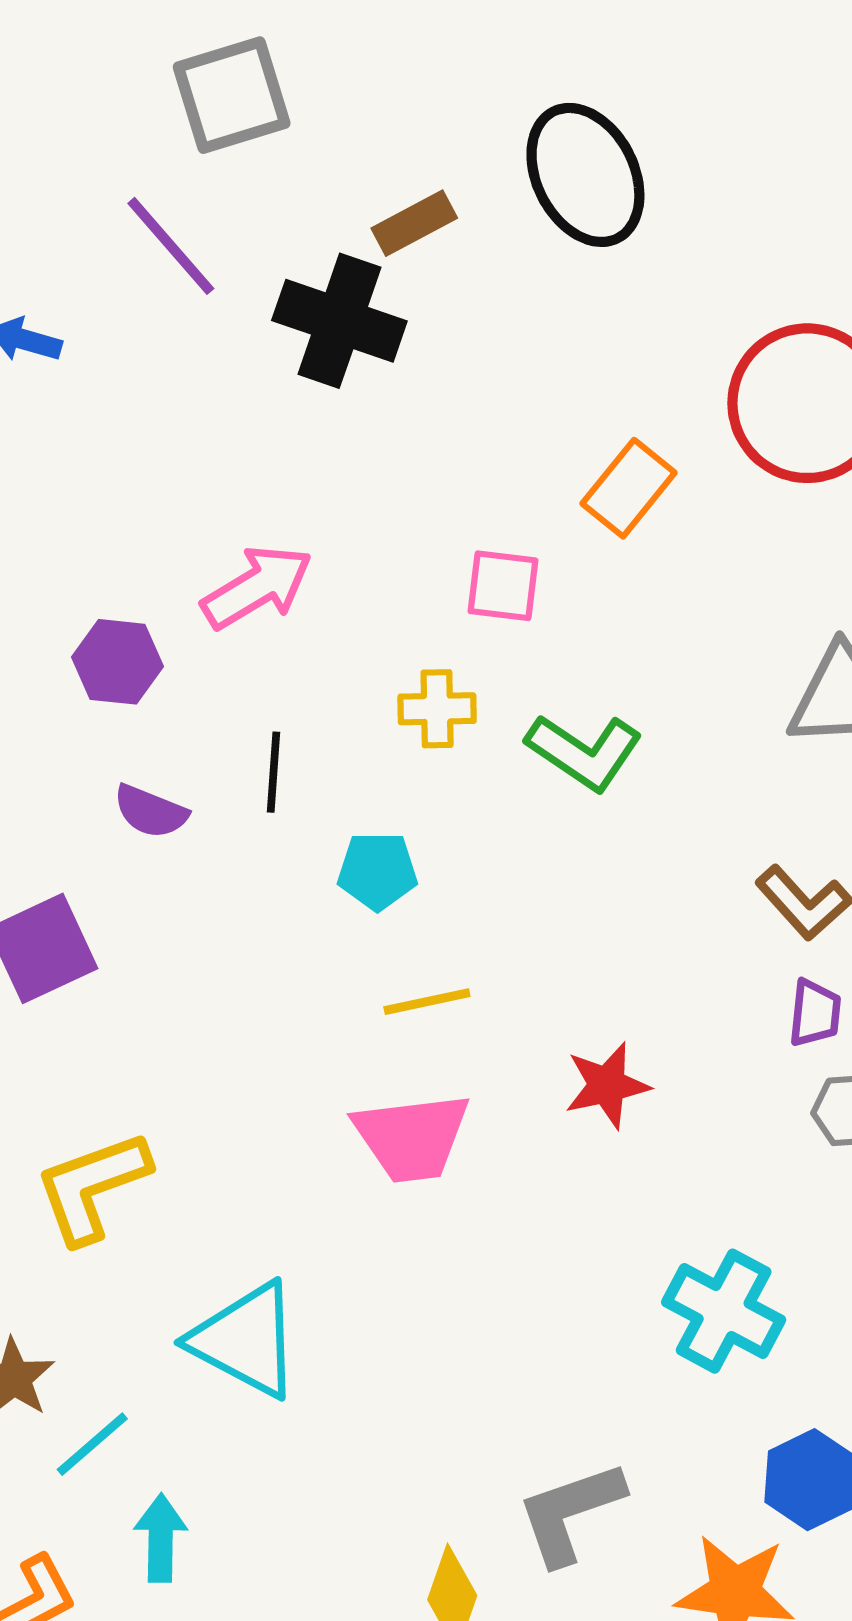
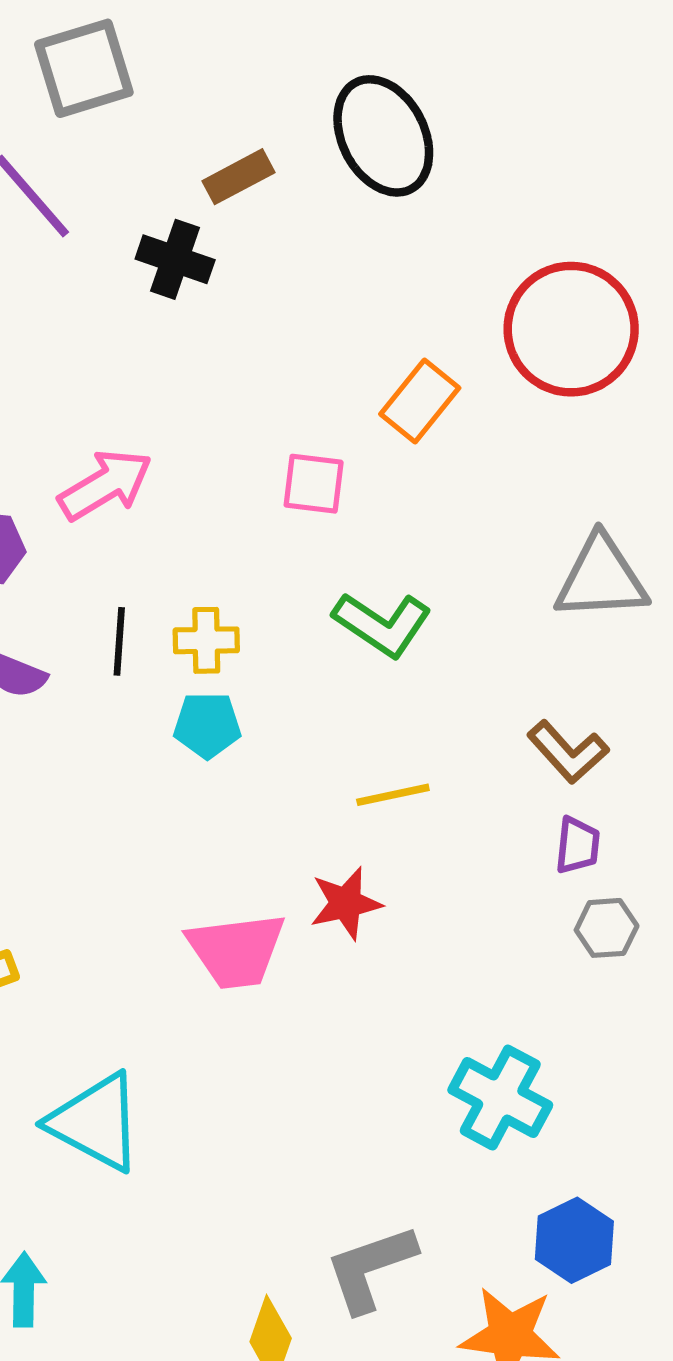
black cross: (339, 321) -> (175, 259), size x0.7
yellow cross: (437, 709) -> (206, 640), moved
yellow line: (427, 1002) -> (393, 795), moved
red star: (607, 1085) -> (346, 903), moved

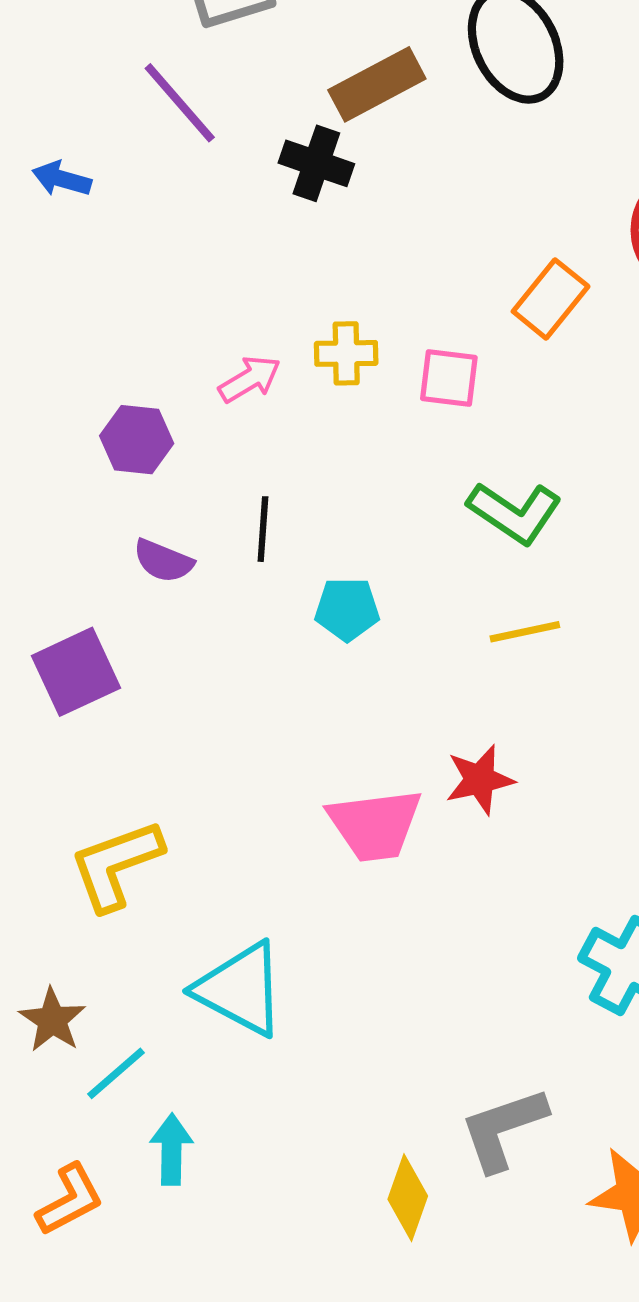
brown rectangle: (238, 177) -> (377, 84), size x1.4
pink arrow: (105, 485) -> (250, 379), size x0.7
yellow cross: (206, 640) -> (346, 353), moved
yellow line: (393, 795) -> (525, 632), moved

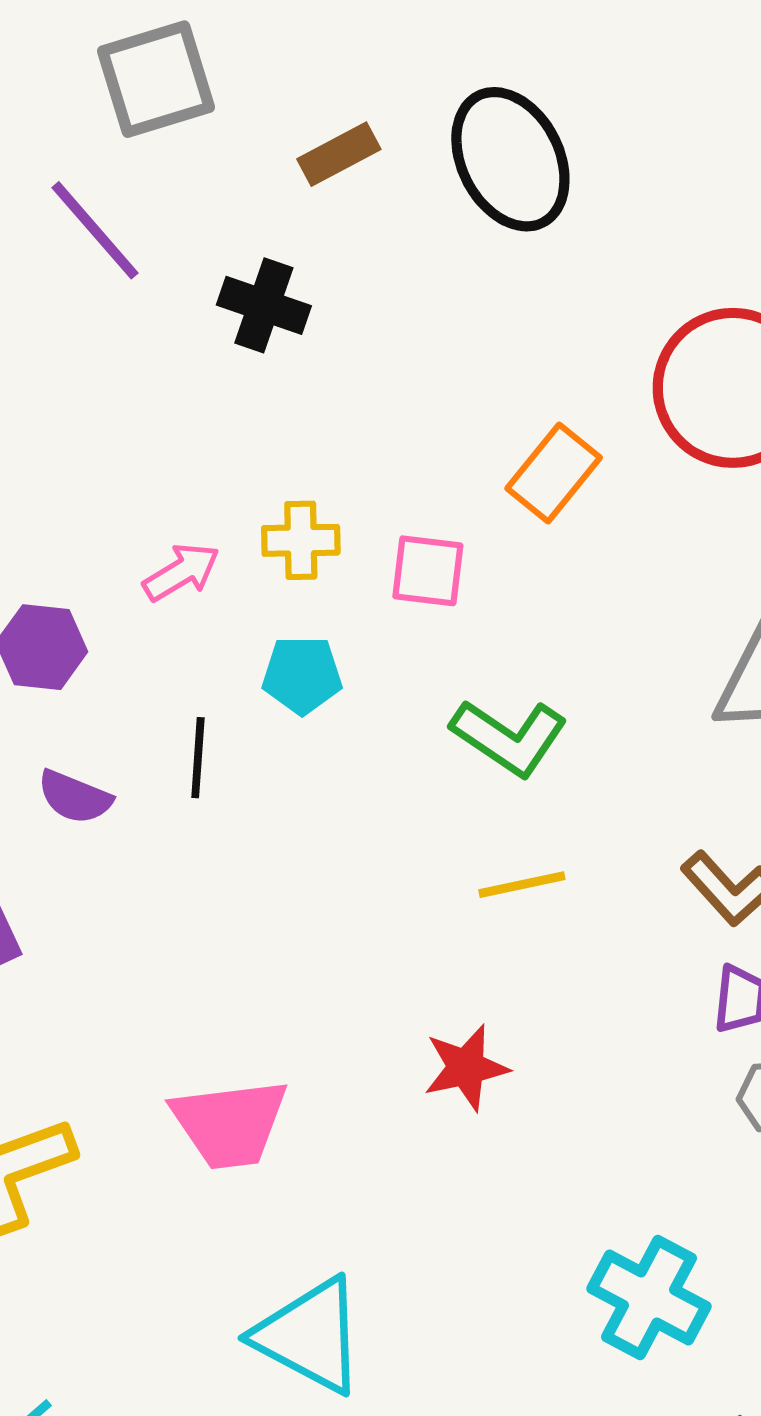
brown rectangle: (377, 84) -> (339, 154), moved, size x0.7
cyan pentagon: (347, 609) -> (302, 675), moved
pink trapezoid: (375, 825) -> (230, 1124), moved
cyan triangle: (240, 989) -> (310, 1336), moved

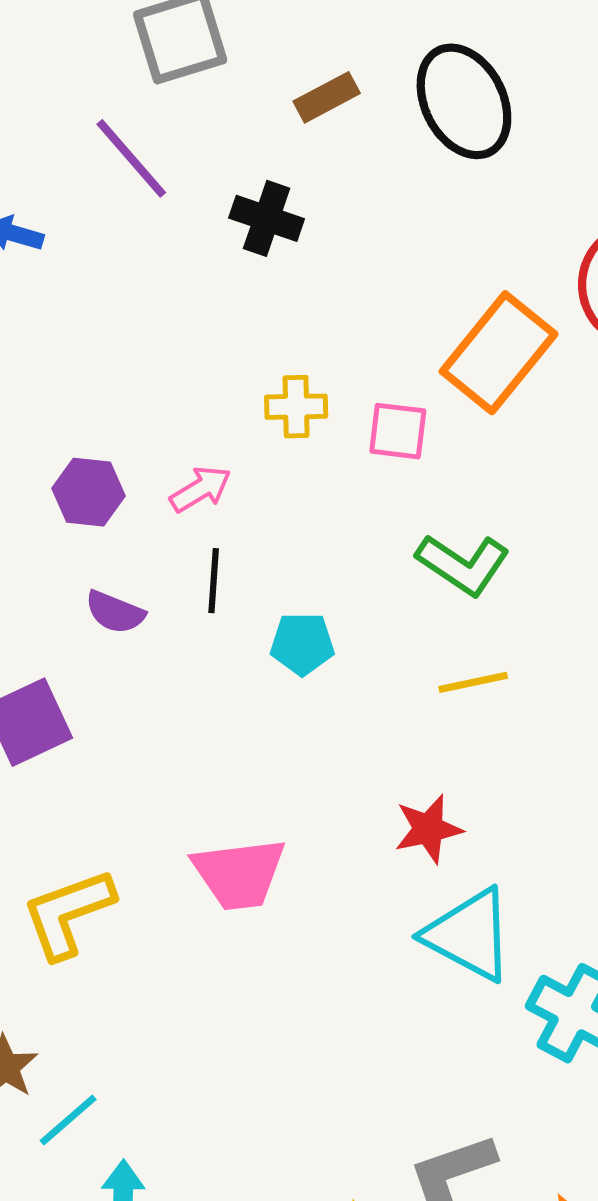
orange rectangle: (554, 473) -> (499, 353), size x1.5
pink arrow: (181, 572) -> (200, 489), moved
cyan pentagon: (302, 675) -> (302, 644), moved
cyan triangle: (310, 1336) -> (469, 935), moved

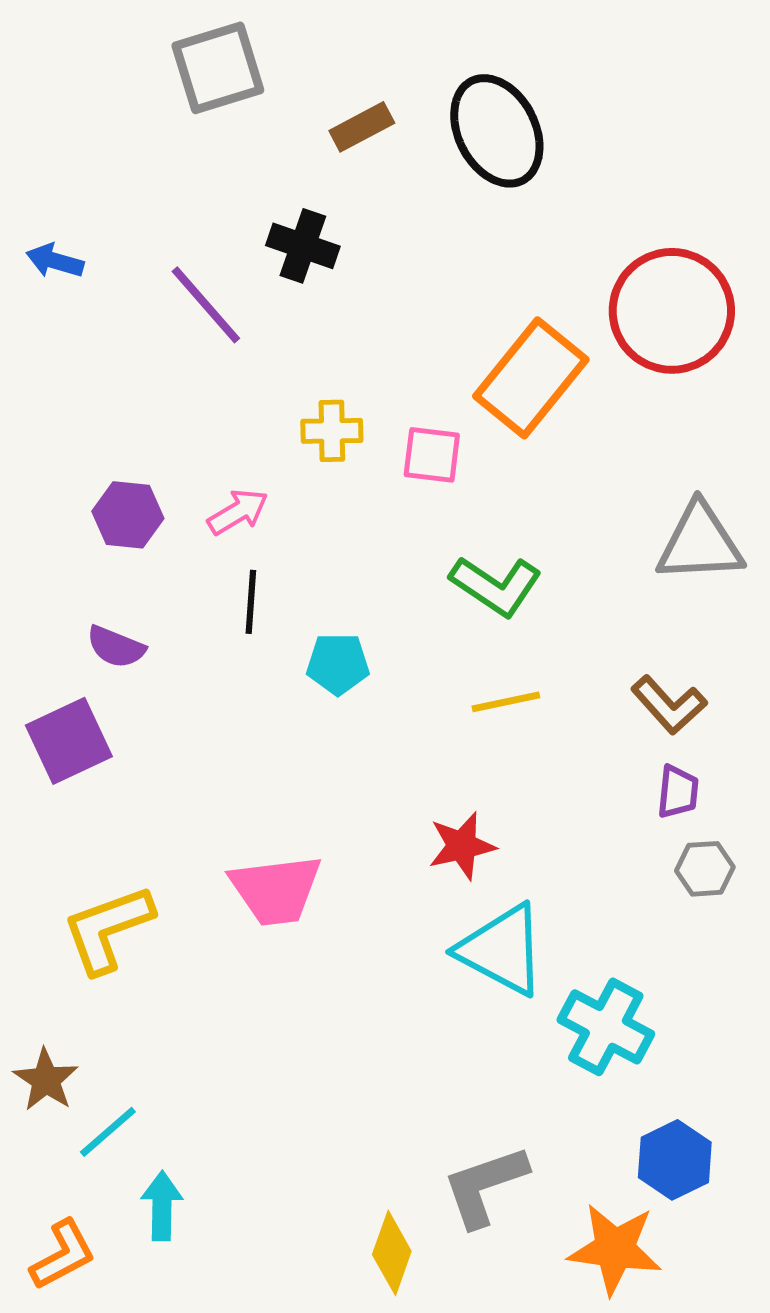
purple line: (131, 158) -> (206, 305), moved
purple semicircle: (115, 612) -> (116, 647), moved

